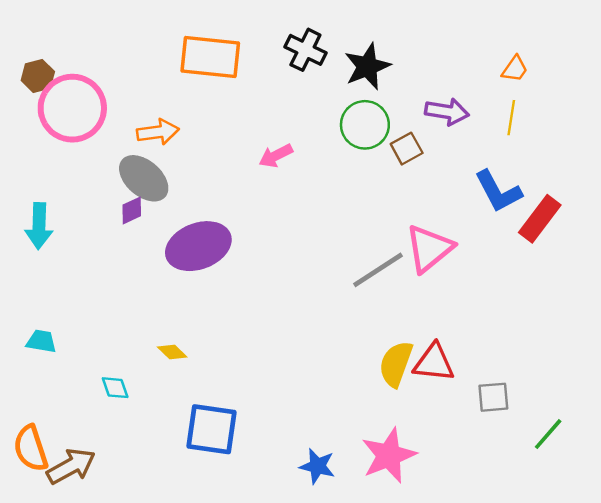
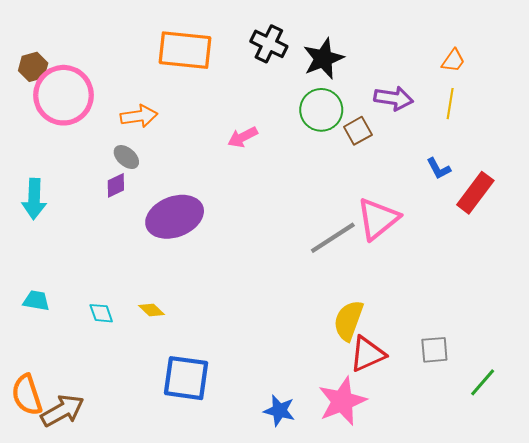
gray ellipse: (144, 178) -> (126, 157), size x0.6
blue L-shape: (498, 191) -> (439, 169), size x0.6
red triangle: (434, 363) -> (367, 354), moved, turned -30
cyan diamond: (115, 388) -> (101, 313), moved

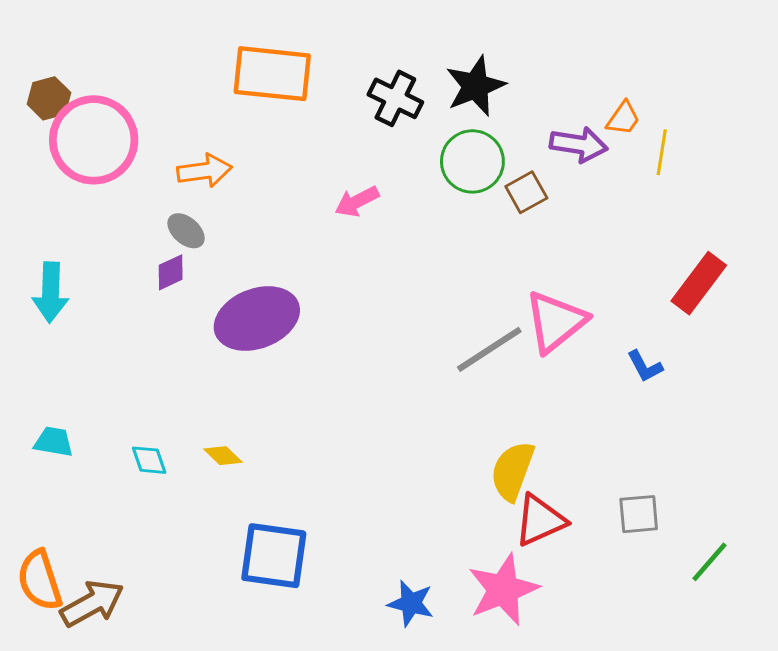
black cross: (269, 44) -> (395, 98), moved
orange trapezoid: (453, 61) -> (623, 118), moved
blue L-shape: (439, 169) -> (645, 366), moved

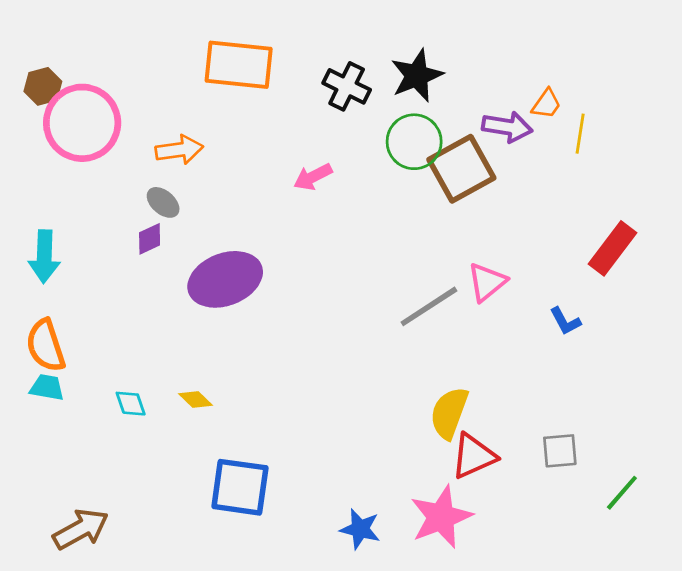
brown square: (526, 192) -> (461, 169), size x1.8
pink triangle: (556, 322) -> (487, 282), size x0.7
orange semicircle: (40, 580) -> (46, 346), moved

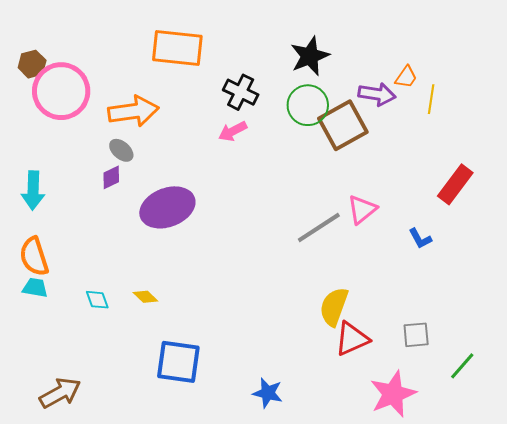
black cross: (347, 86) -> (241, 92), moved
orange arrow: (179, 150) -> (133, 111), size x1.4
pink star: (441, 517) -> (393, 394), moved

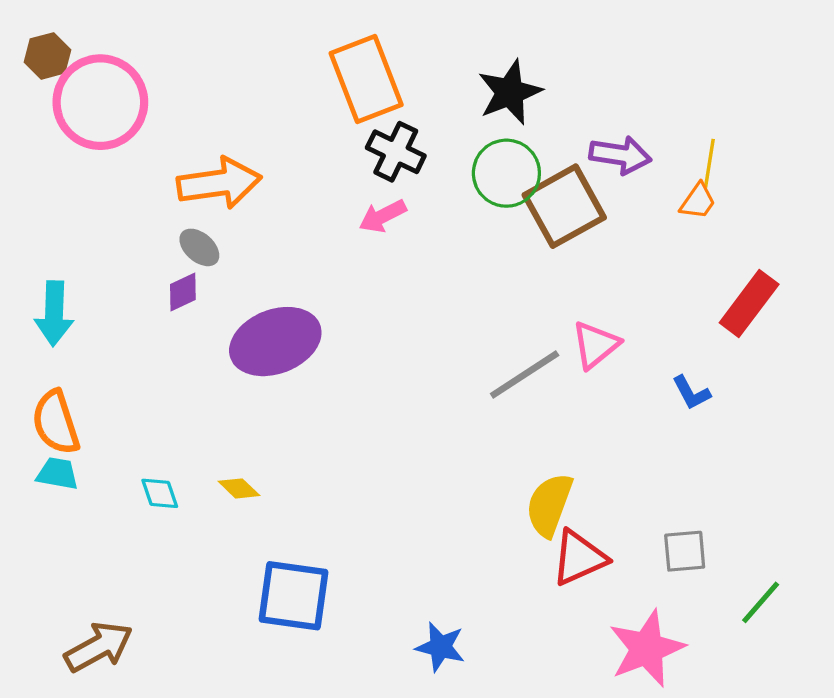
orange rectangle: (177, 48) -> (366, 79), moved, turned 63
brown hexagon: (32, 64) -> (48, 56), moved
orange trapezoid: (406, 77) -> (698, 201), moved
pink circle: (61, 91) -> (100, 102), moved

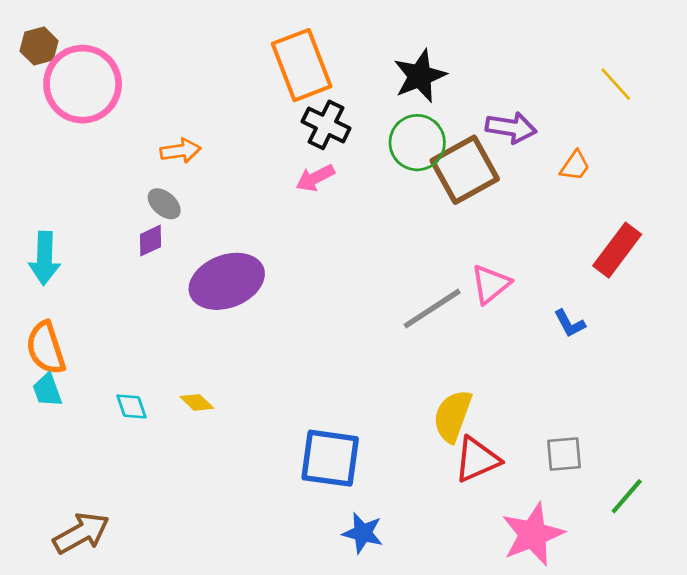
yellow line: (709, 163) -> (616, 84), moved, turned -51
orange arrow: (219, 183) -> (180, 151), size x0.6
cyan trapezoid: (57, 474) -> (47, 390), turned -120
blue square: (293, 596) -> (330, 458), moved

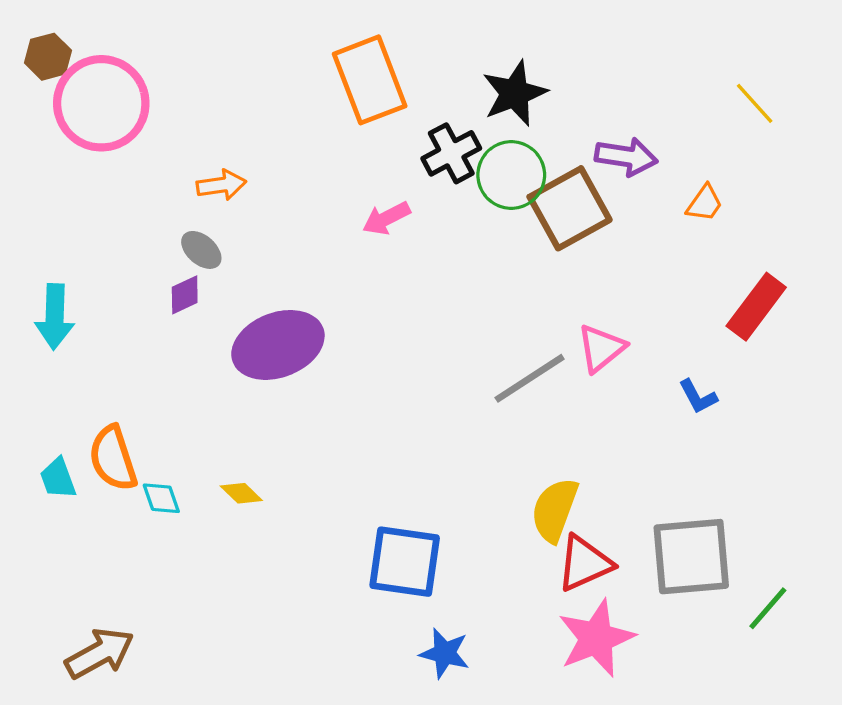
black cross: (326, 125) -> (451, 153), moved, turned 36
orange semicircle: (46, 348) -> (113, 458), moved
gray square: (564, 454) -> (691, 557), size x1.8
pink star: (533, 534) -> (596, 638), moved

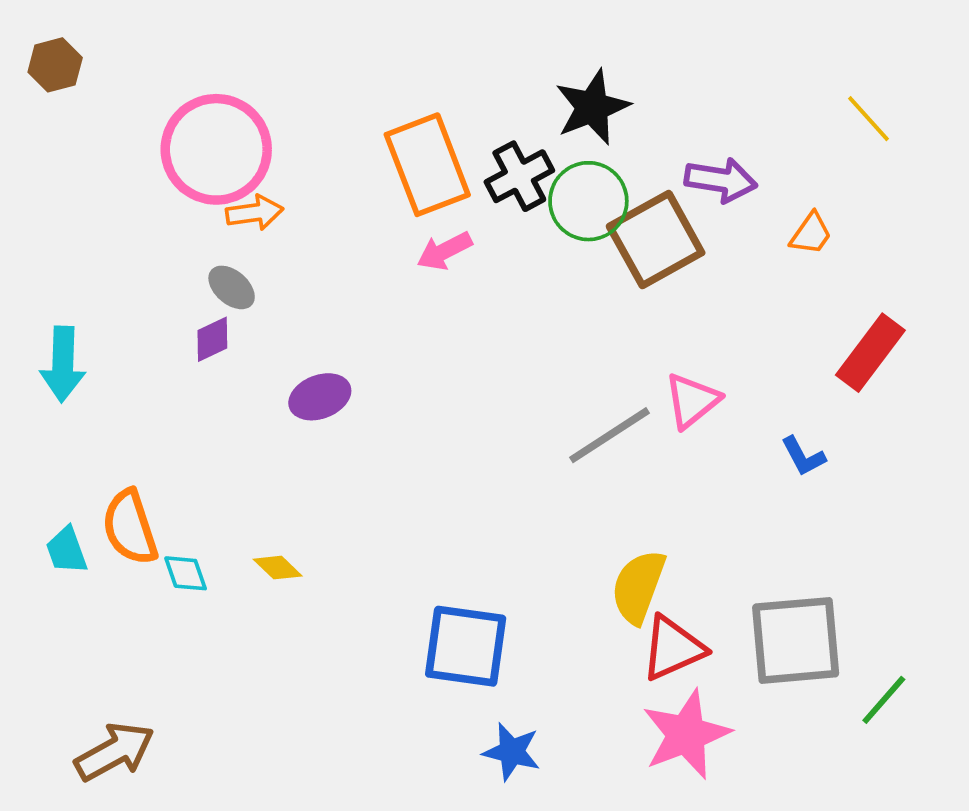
orange rectangle: (370, 80) -> (427, 165), moved
pink circle: (101, 103) -> (216, 149), moved
purple ellipse: (278, 345) -> (320, 397), size x0.6

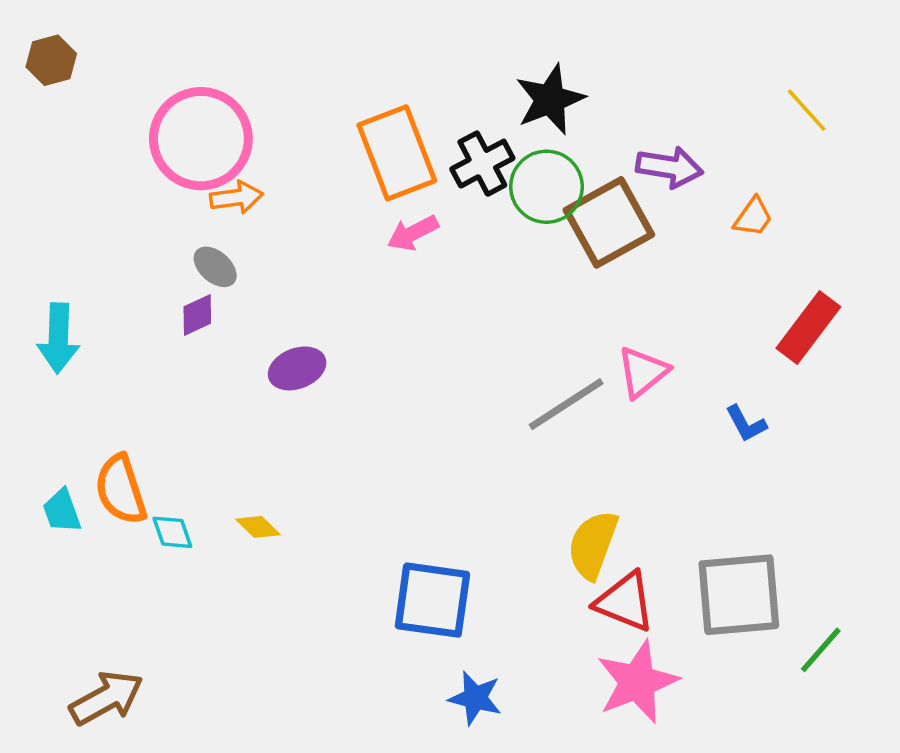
red triangle: (673, 648) -> (625, 602), turned 46

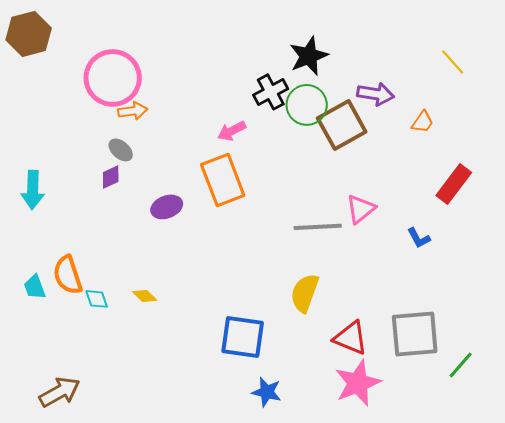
brown hexagon: (51, 60) -> (29, 34), size x1.6
orange rectangle: (397, 153) -> (223, 180), moved
gray line: (566, 404) -> (318, 227), turned 30
yellow semicircle: (593, 545) -> (305, 293), moved

